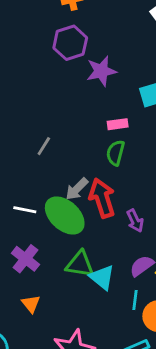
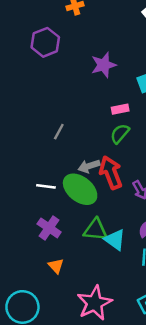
purple hexagon: (70, 43) -> (45, 42), moved
green semicircle: (115, 153) -> (120, 134), turned 30
gray arrow: (77, 189) -> (89, 166), turned 30

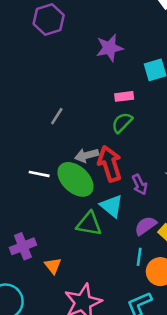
purple cross: (49, 228) -> (23, 246), moved, turned 30
cyan triangle: (115, 240) -> (112, 206), moved
orange triangle: (56, 266) -> (53, 266), moved

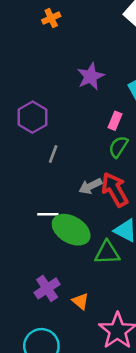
purple hexagon: (49, 19) -> (32, 117), moved
pink rectangle: (124, 96) -> (115, 121), turned -48
green ellipse: (76, 179) -> (71, 230), moved

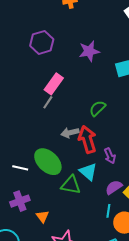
purple hexagon: (32, 117) -> (42, 42), moved
pink rectangle: (115, 121) -> (54, 84), moved, size x1.5
white line: (48, 214) -> (20, 168), moved

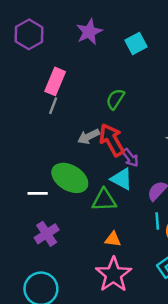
purple arrow: (110, 156) -> (130, 158), moved
orange triangle: (42, 216) -> (113, 239), moved, turned -32

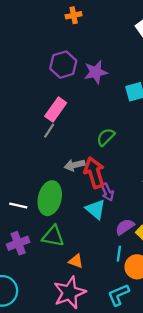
purple hexagon: (29, 34) -> (63, 65), moved
green ellipse: (70, 178) -> (50, 198), turned 60
green triangle: (104, 200) -> (53, 236), moved

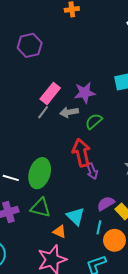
purple hexagon: (63, 65) -> (30, 45), moved
purple star: (96, 72) -> (85, 93), moved
gray arrow: (75, 165) -> (69, 112), moved
cyan triangle: (96, 209) -> (76, 216), moved

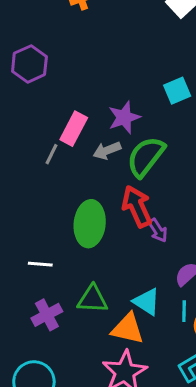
gray line: (43, 112) -> (51, 154), moved
green semicircle: (94, 121) -> (146, 157), size x1.6
green ellipse: (40, 173) -> (90, 224), moved
orange triangle: (60, 232) -> (128, 329), size x1.6

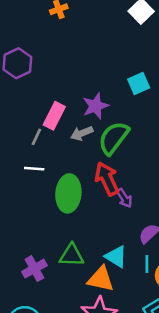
white line: (40, 264) -> (34, 169), moved

